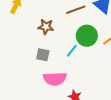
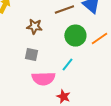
cyan line: (72, 51) -> (67, 65), moved

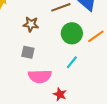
cyan line: (67, 65) -> (72, 62), moved

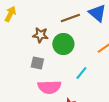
green circle: (72, 33) -> (63, 44), moved

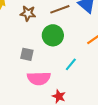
brown star: (40, 35) -> (28, 13), moved

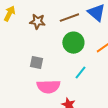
green circle: (53, 35) -> (73, 43), moved

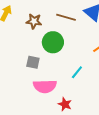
brown line: (69, 18) -> (66, 17), turned 36
green circle: (73, 43) -> (53, 42), moved

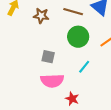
green circle: (53, 42) -> (78, 37), moved
gray square: (33, 62) -> (48, 57), moved

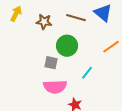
green circle: (78, 37) -> (67, 46), moved

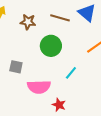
gray square: (51, 63) -> (16, 67), moved

